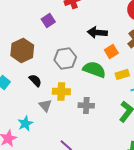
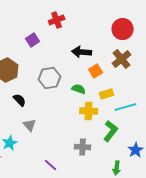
green semicircle: (94, 69) -> (79, 89), size x0.6
yellow cross: (61, 91) -> (89, 111), moved
gray cross: (86, 105) -> (83, 147), moved

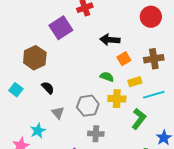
purple square: (33, 40) -> (61, 28), size x1.6
brown cross: (122, 59) -> (154, 59), moved, turned 30
gray hexagon: (50, 78) -> (88, 106), moved
gray cross: (83, 147) -> (96, 134), moved

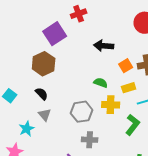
brown hexagon: (35, 58) -> (44, 64), moved
orange square: (124, 59) -> (126, 66), moved
gray triangle: (58, 113) -> (45, 115), moved
cyan star: (38, 131) -> (27, 129), moved

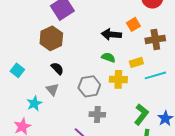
black arrow: (104, 46) -> (111, 34), moved
orange square: (126, 66) -> (133, 24), moved
black semicircle: (42, 94) -> (57, 68), moved
green L-shape: (133, 125) -> (141, 114), moved

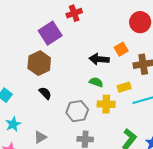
gray triangle: (52, 89) -> (40, 137), moved, turned 40
cyan star: (34, 103) -> (13, 124), moved

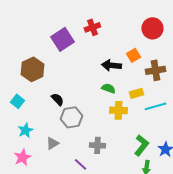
red cross: (74, 13) -> (92, 27), moved
brown hexagon: (39, 63) -> (32, 69), moved
gray hexagon: (77, 111) -> (71, 117), moved

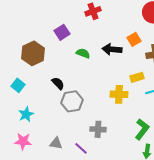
purple square: (62, 39) -> (62, 32), moved, size x0.7
green semicircle: (108, 88) -> (83, 53), moved
gray triangle: (52, 143) -> (56, 143), moved, turned 40
pink star: (22, 157) -> (23, 141), turned 30

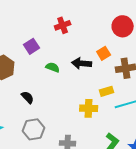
gray hexagon: (72, 101) -> (34, 129), moved

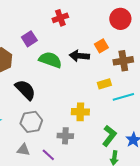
green semicircle: (53, 67) -> (50, 60), size x1.6
black semicircle: (28, 97) -> (25, 90), size x1.6
yellow cross: (89, 108) -> (80, 112), moved

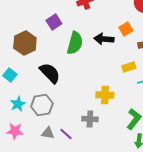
green semicircle: (50, 60) -> (75, 43), turned 85
gray hexagon: (31, 122) -> (42, 105), moved
purple line: (48, 155) -> (66, 134), moved

